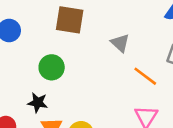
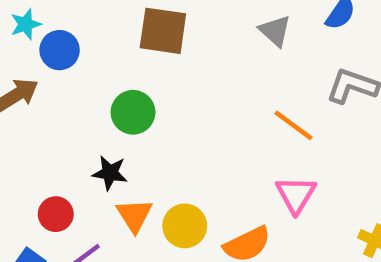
gray triangle: (120, 43) -> (275, 31), moved

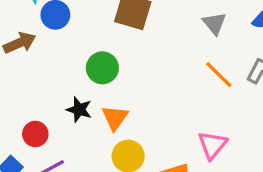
orange line: (293, 125) -> (219, 75), moved
orange triangle: (134, 215) -> (115, 118), moved

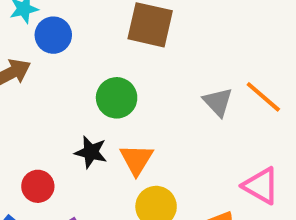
gray triangle: (214, 23) -> (218, 102), moved
pink triangle: (212, 145) -> (261, 186), turned -36

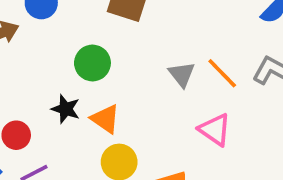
orange triangle: (136, 159) -> (105, 119), turned -32
pink triangle: (261, 186) -> (215, 130), moved

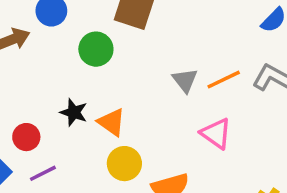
green circle: (92, 63) -> (96, 49), moved
orange line: (222, 73) -> (224, 80), turned -72

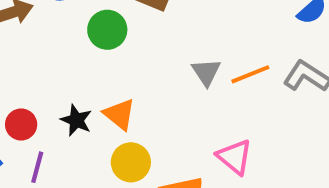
black star: (74, 112) -> (76, 120), moved
pink triangle: (216, 133) -> (235, 157), moved
purple line: (43, 173) -> (37, 167), turned -52

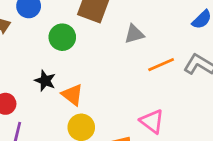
gray triangle: (206, 72) -> (134, 34), moved, turned 50
black star: (76, 120) -> (45, 81), moved

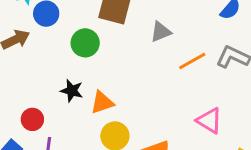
orange triangle: (72, 95) -> (102, 102), turned -50
pink triangle: (152, 121) -> (209, 121), moved

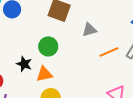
green circle: (85, 43) -> (48, 46), moved

